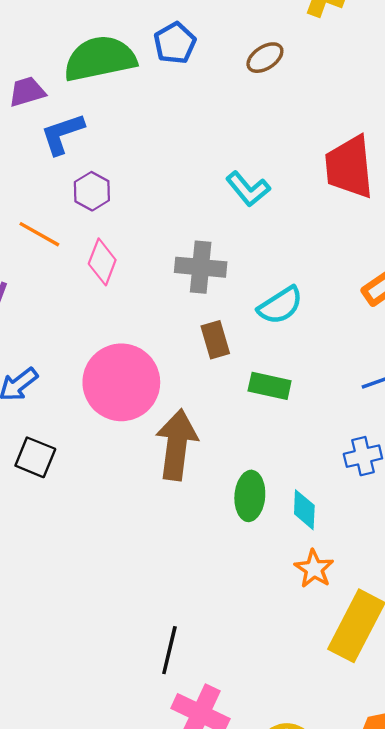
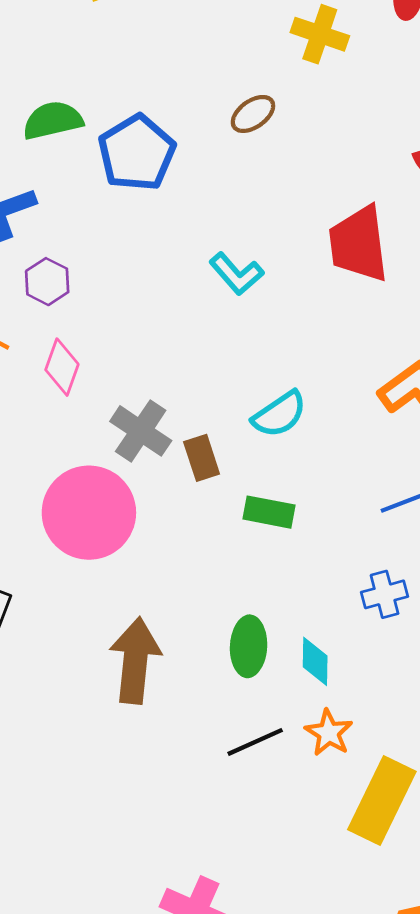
blue pentagon: (175, 43) -> (137, 153), moved, size x1.5
green semicircle: (100, 59) -> (53, 120), size x0.7
gray cross: (201, 267) -> (141, 431), moved, turned 30
brown arrow: (177, 445) -> (135, 660), moved
black line: (169, 650) -> (255, 742), moved, turned 54

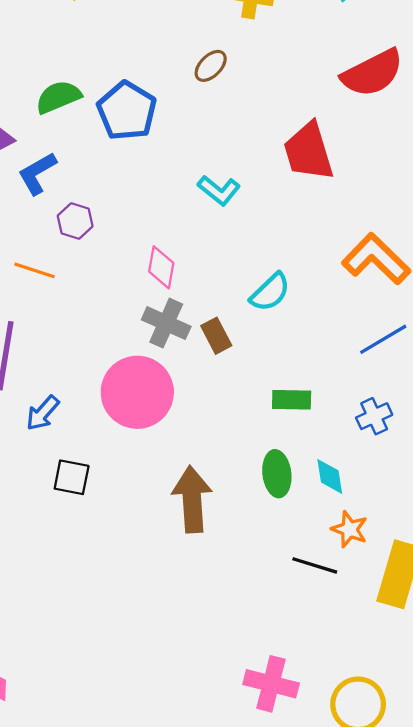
pink diamond: (62, 367) -> (161, 267), moved
green rectangle: (269, 512) -> (292, 400), moved
black line: (255, 742) -> (315, 565), moved, turned 51

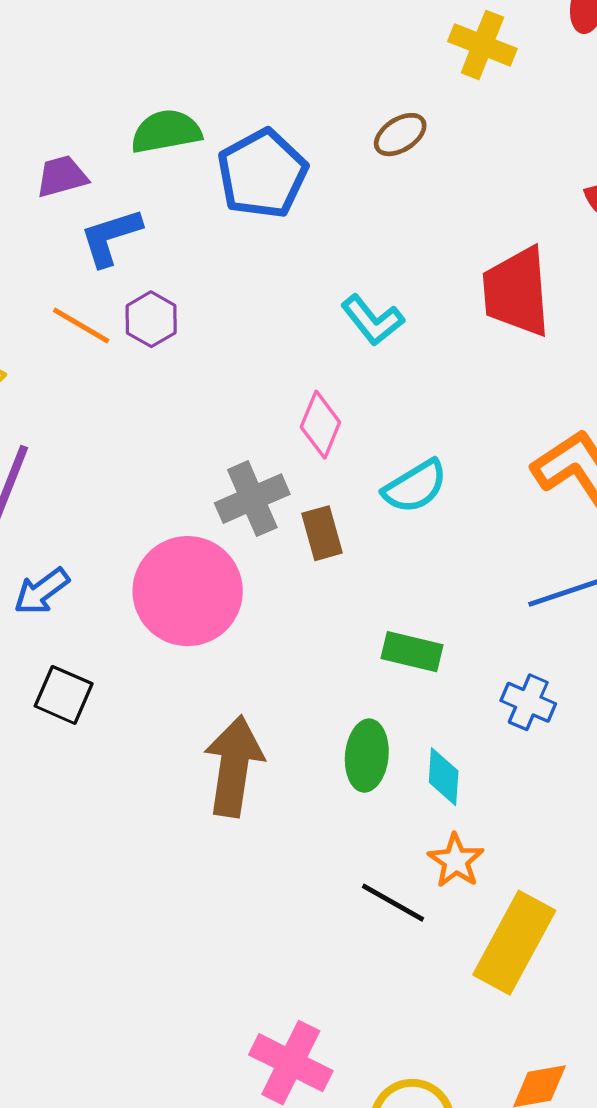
pink diamond: (161, 267) -> (320, 425), moved
orange line: (35, 270) -> (81, 326), moved
gray cross: (166, 323) -> (252, 499), turned 30
blue cross: (374, 416) -> (528, 702), turned 36

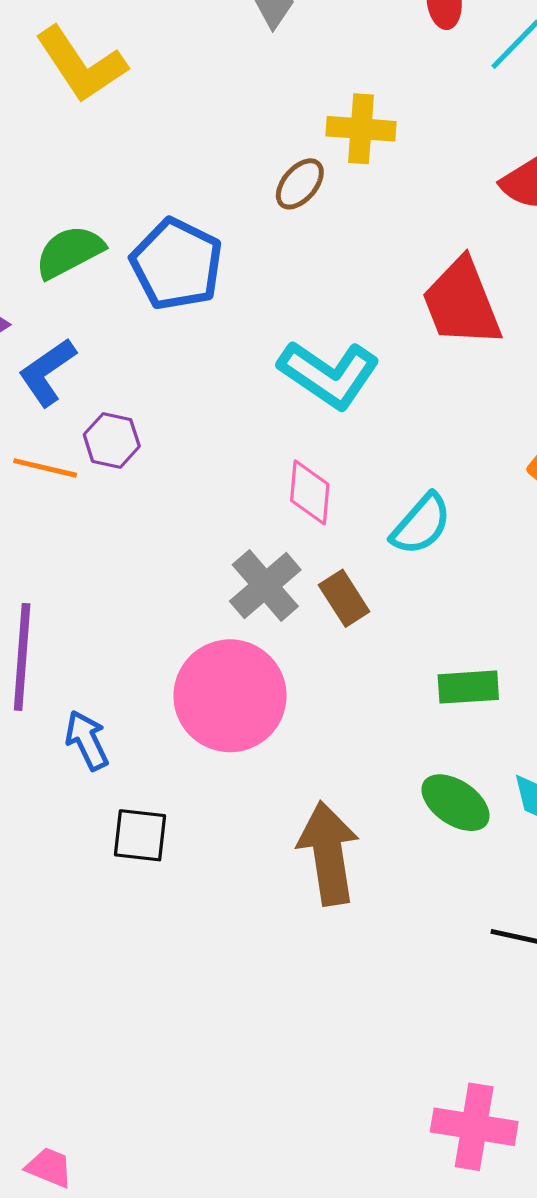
yellow cross: (482, 45) -> (361, 129), moved
cyan L-shape: (372, 320) -> (329, 374), size x1.5
blue arrow: (42, 591) -> (87, 740), turned 118
green ellipse: (367, 756) -> (455, 803), turned -44

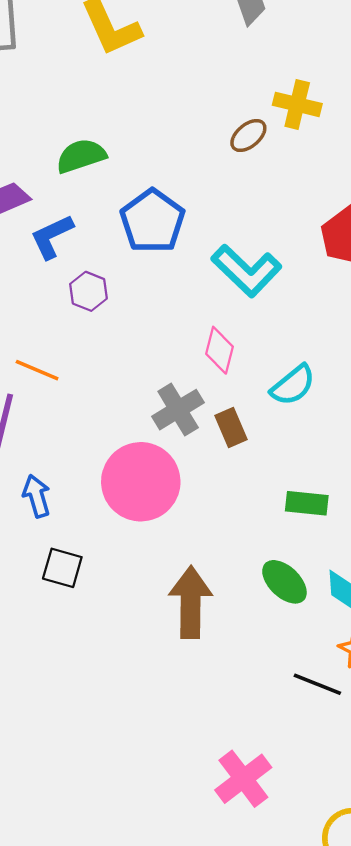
blue pentagon: (177, 264) -> (152, 221), moved
orange line: (45, 468) -> (37, 370), moved
pink cross: (474, 1127) -> (243, 779), moved, turned 34

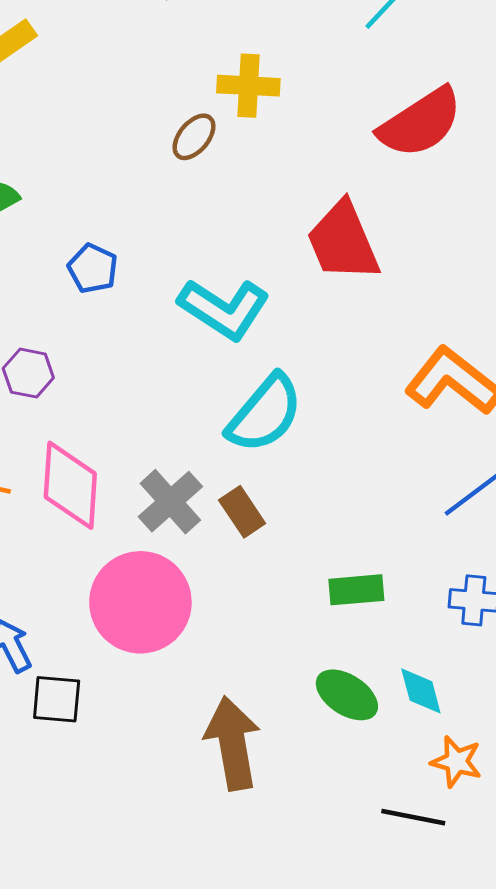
blue pentagon: (152, 221) -> (93, 268), size x0.6
pink diamond: (219, 350) -> (70, 485), moved, size x1.5
cyan semicircle: (293, 385) -> (265, 414), moved, size x1.4
black square: (62, 568) -> (57, 699), moved

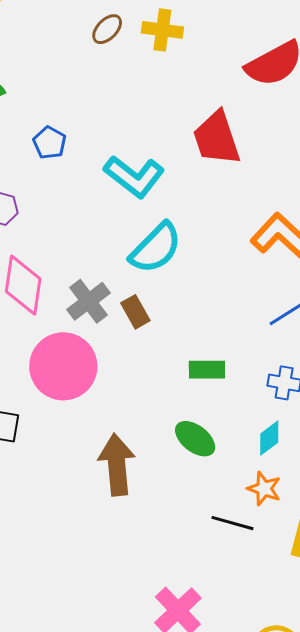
brown ellipse: (194, 137) -> (107, 29), moved
cyan diamond: (421, 691) -> (269, 438), moved, turned 63

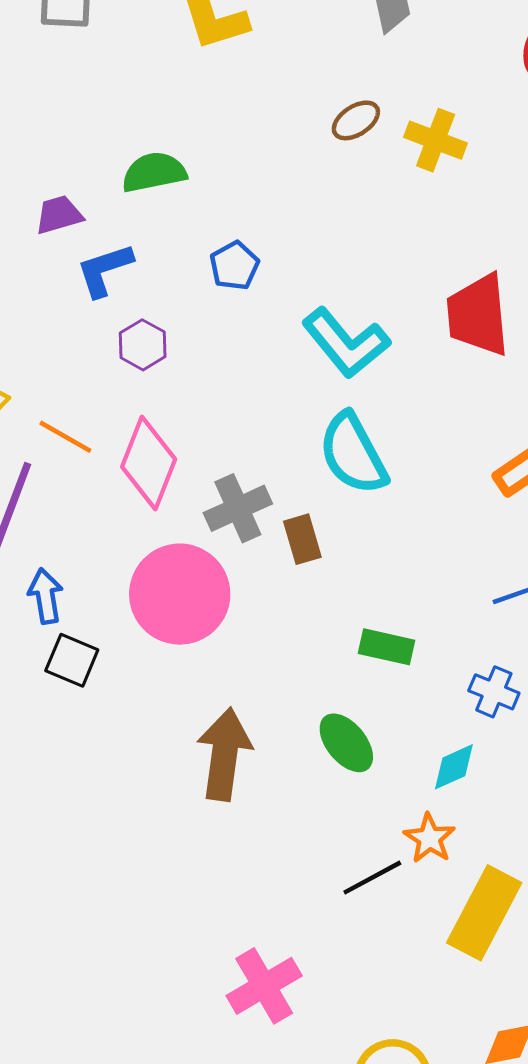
cyan semicircle: (156, 248) -> (353, 454), turned 94
black line: (233, 523) -> (372, 878), turned -57

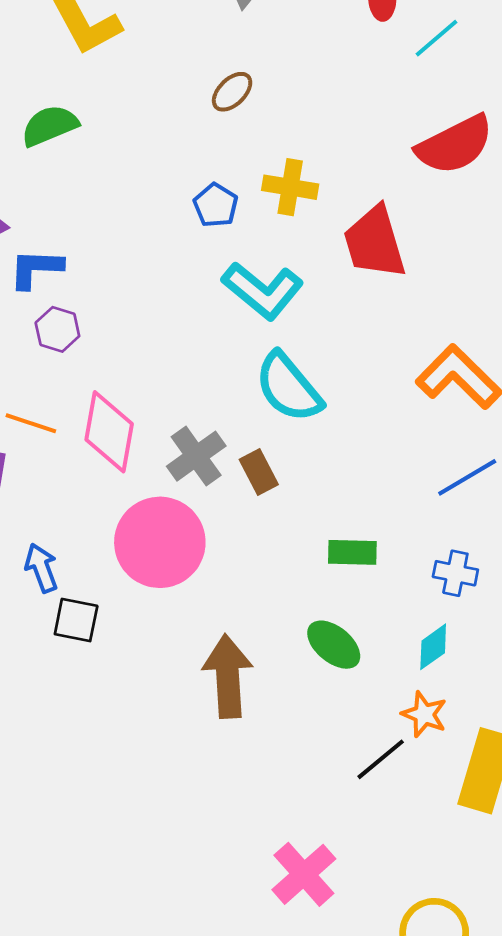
yellow cross: (436, 140) -> (290, 187), moved
green semicircle: (154, 172) -> (50, 126), moved
blue pentagon: (234, 266) -> (216, 205), moved
blue L-shape: (105, 270) -> (36, 269), turned 32
purple hexagon: (143, 345) -> (57, 329), moved

